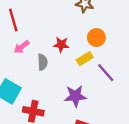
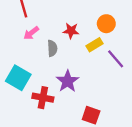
purple star: (75, 96) -> (68, 81), moved, turned -30

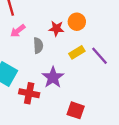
orange circle: (106, 24) -> (77, 22), moved
yellow rectangle: (95, 45) -> (77, 52), moved

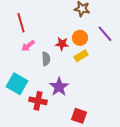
yellow rectangle: (77, 52) -> (81, 56), moved
purple line: (100, 56) -> (105, 34), moved

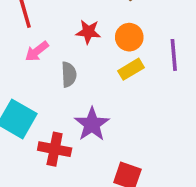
purple line: (105, 34) -> (174, 55), moved, turned 36
red star: (62, 44) -> (88, 32), moved

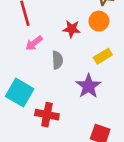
orange circle: (129, 37) -> (99, 21), moved
purple star: (92, 124) -> (88, 86), moved

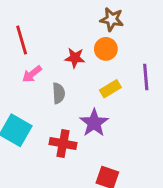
red cross: (47, 115) -> (63, 144), moved

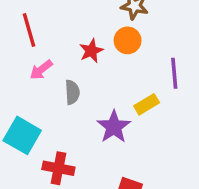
red star: (75, 58) -> (91, 51), turned -30
yellow rectangle: (110, 89) -> (147, 104), moved
red cross: (63, 144) -> (58, 168), moved

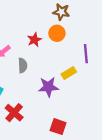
purple star: (114, 127) -> (48, 87), turned 30
red cross: (58, 168) -> (14, 113), turned 30

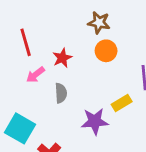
brown star: (61, 12) -> (99, 23), moved
red star: (34, 40) -> (62, 58), moved

